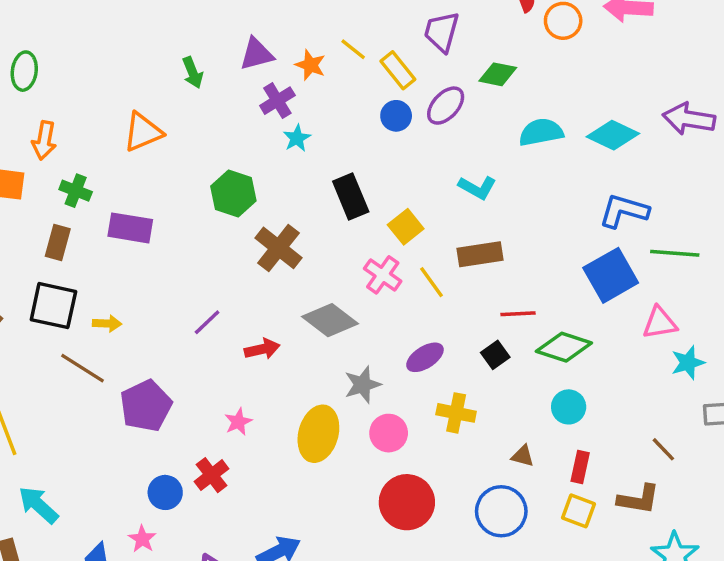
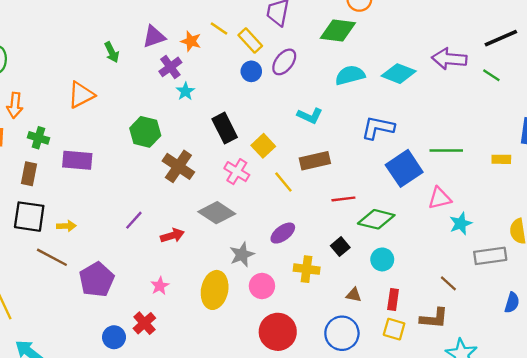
green diamond: (498, 74) -> (338, 30), moved, size x1.4
blue L-shape: (624, 211) -> (378, 128), moved
pink cross: (383, 275) -> (237, 172), moved
black square: (495, 355) -> (340, 247), moved

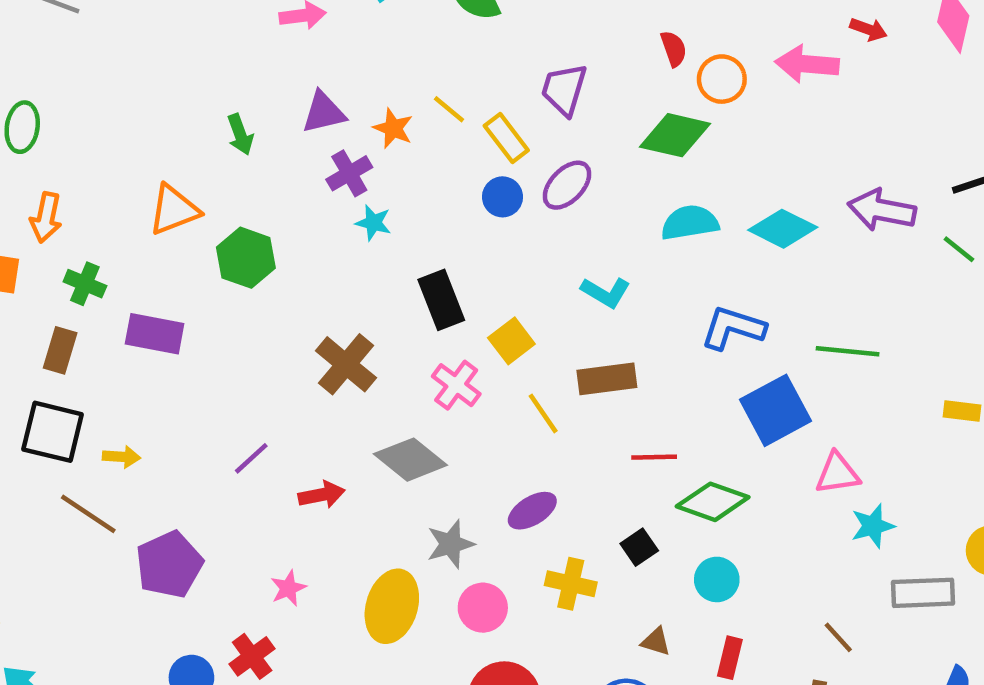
cyan star: (185, 91) -> (373, 223), turned -30
green hexagon: (145, 132) -> (246, 258), moved
green line: (446, 150) -> (848, 351), moved

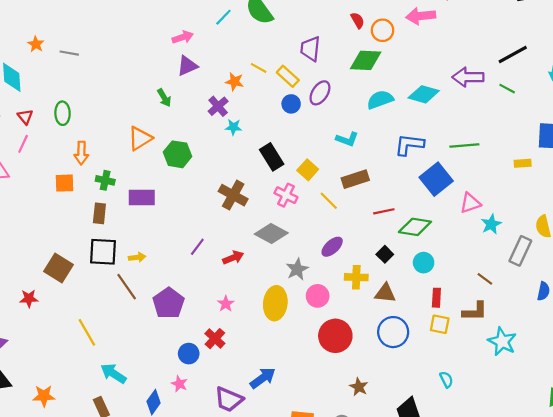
purple triangle: (324, 112) -> (187, 66), moved
brown line: (88, 514) -> (127, 287), turned 32
gray rectangle: (923, 593) -> (520, 251), turned -52
brown triangle: (656, 642) -> (385, 293), moved, size x1.5

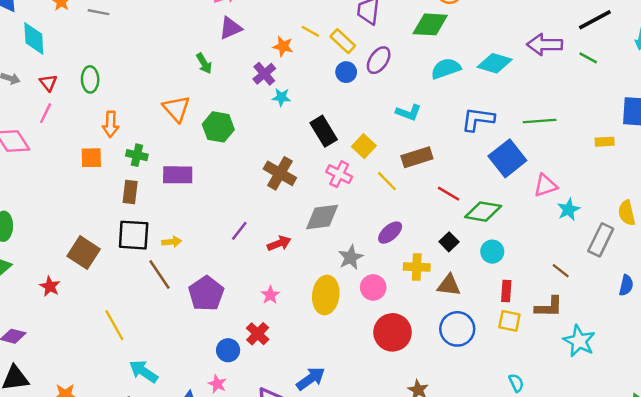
orange triangle: (140, 138) -> (176, 109), turned -40
red line: (384, 211) -> (449, 194), turned 42
gray diamond: (271, 234) -> (322, 217), turned -36
red star: (29, 298) -> (50, 286), turned 30

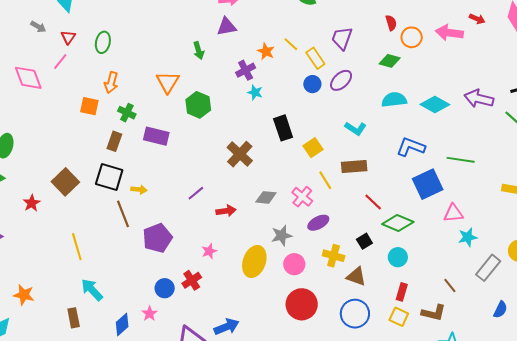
green diamond: (430, 24) -> (390, 61), size x0.7
pink cross: (339, 174) -> (302, 197), moved
gray diamond: (322, 217) -> (266, 197), size x0.7

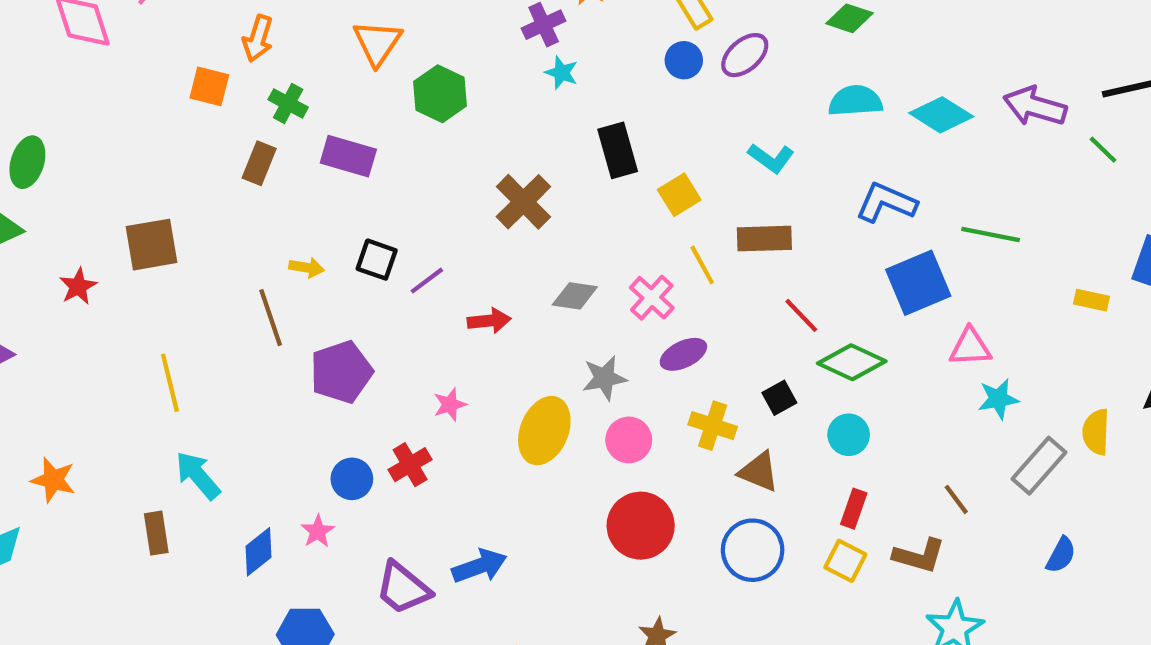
black square: (109, 177) -> (377, 260), moved, size x0.7
brown square: (65, 182) -> (151, 245), turned 32

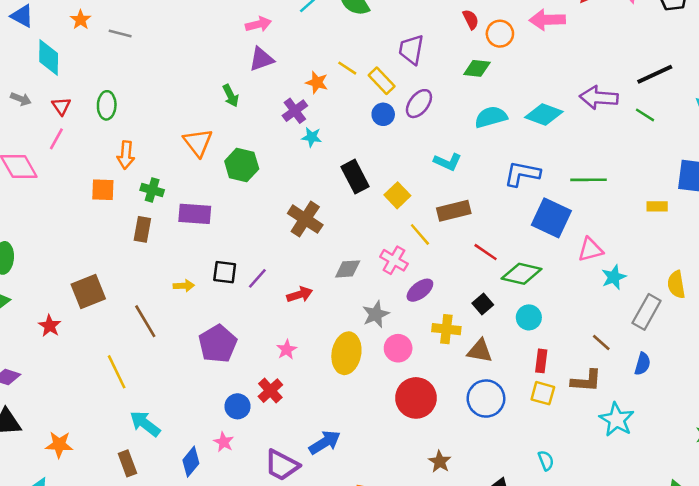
blue square: (918, 283) -> (551, 218), turned -30
brown line: (271, 318) -> (145, 321), moved
blue semicircle: (1061, 555) -> (642, 364), moved

